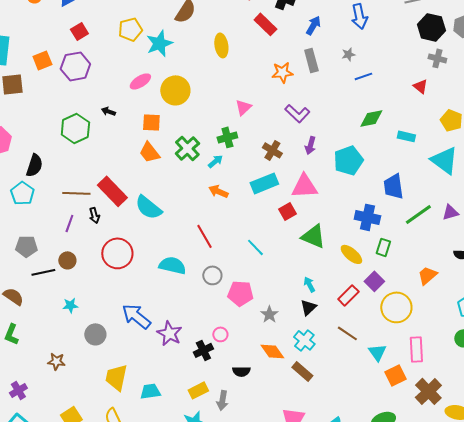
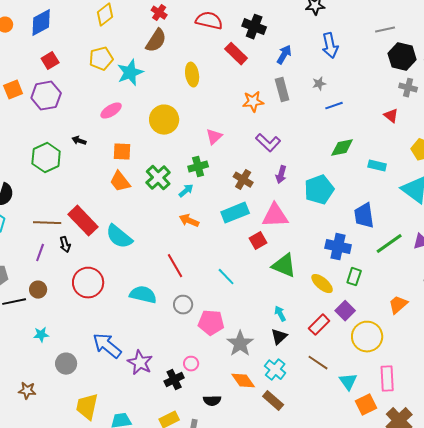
yellow circle: (175, 90) -> (164, 120), moved
gray star: (269, 314) -> (240, 344), size x1.5

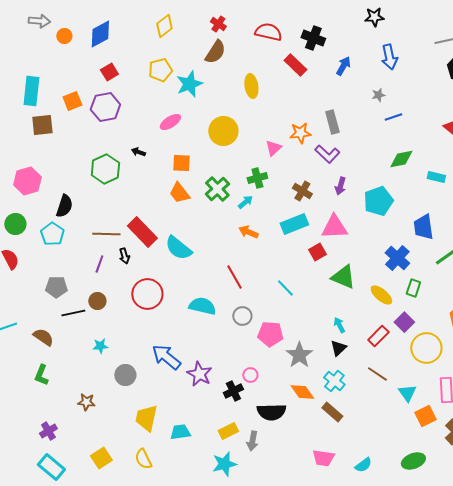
gray rectangle: (282, 90) -> (332, 122), moved
orange star: (253, 102) -> (300, 133), moved
blue cross: (338, 247) -> (397, 258), turned 30
black semicircle: (212, 401) -> (271, 412), size x1.6

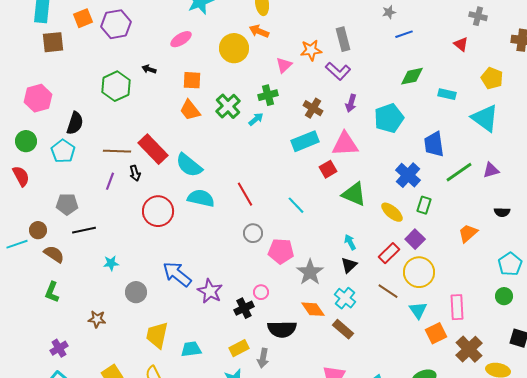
orange arrow: (248, 232) -> (259, 31), moved
brown circle: (97, 301) -> (38, 230), moved
cyan semicircle: (202, 306) -> (201, 198), moved
yellow circle: (426, 348) -> (419, 272), moved

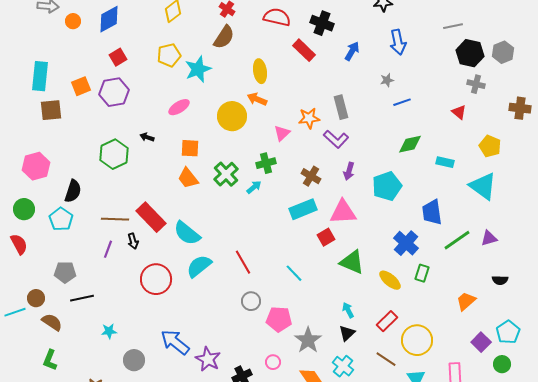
cyan semicircle: (201, 198) -> (199, 266), turned -52
purple square: (415, 239) -> (481, 342), moved
pink circle: (261, 292) -> (273, 362), moved

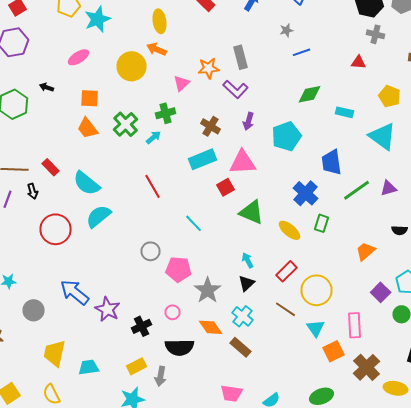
red triangle: (459, 112) -> (358, 62), turned -35
red rectangle: (151, 217) -> (50, 167), size x0.6
red line: (243, 262) -> (152, 186), moved

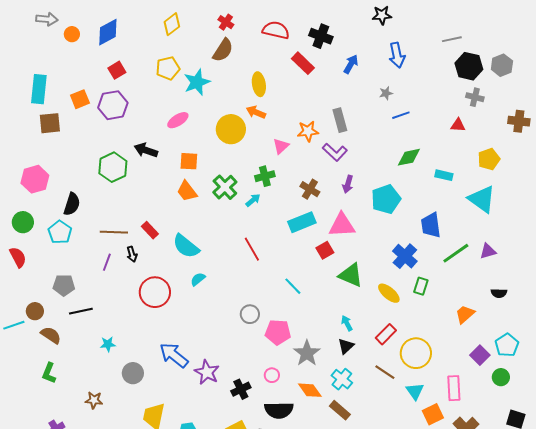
black arrow: (46, 87) -> (146, 150), size x1.6
yellow pentagon: (390, 96) -> (489, 159), turned 30
cyan semicircle: (98, 216) -> (198, 279), size x0.6

